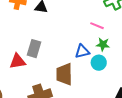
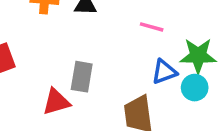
pink line: (97, 26) -> (152, 27), moved
green star: (103, 44) -> (198, 56), size x1.5

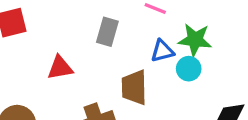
gray rectangle: (82, 77) -> (107, 32), moved

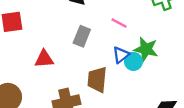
blue triangle: (162, 51) -> (121, 55), turned -30
cyan circle: (189, 69) -> (133, 61), moved

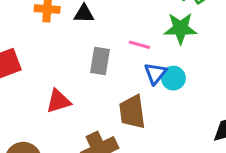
pink line: (119, 23) -> (139, 45), moved
green star: (146, 49) -> (180, 28), moved

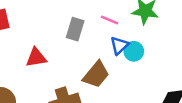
brown trapezoid: (132, 112) -> (96, 75), turned -140

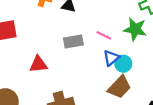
gray rectangle: (75, 29) -> (73, 42), turned 60
brown trapezoid: (96, 75) -> (120, 87), moved

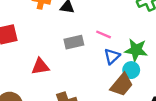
green star: (135, 29) -> (136, 50), moved
cyan circle: (123, 64) -> (131, 70), moved

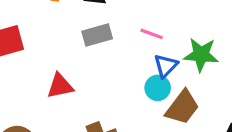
gray rectangle: (74, 42) -> (97, 35), moved
cyan circle: (131, 70) -> (158, 88), moved

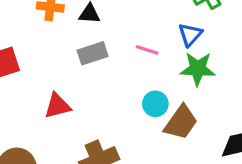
blue triangle: (166, 66) -> (190, 35), moved

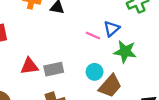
blue triangle: (190, 35) -> (112, 29), moved
gray rectangle: (93, 53) -> (54, 69), moved

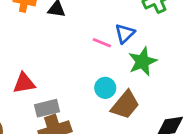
green star: (125, 52) -> (142, 62), turned -30
gray rectangle: (54, 69) -> (47, 108), moved

